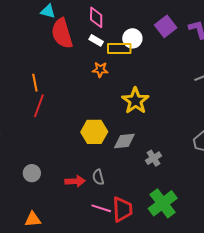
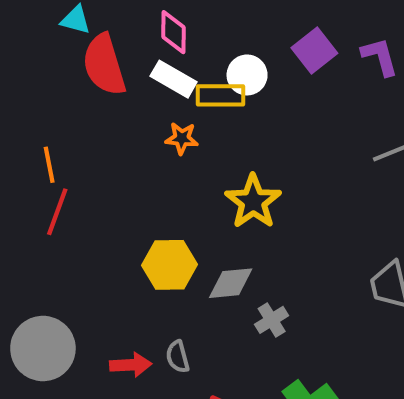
white rectangle: (96, 40) -> (174, 79), size x1.5
gray cross: (154, 158) -> (272, 320), moved
gray circle: (32, 173) -> (43, 349), size x1.8

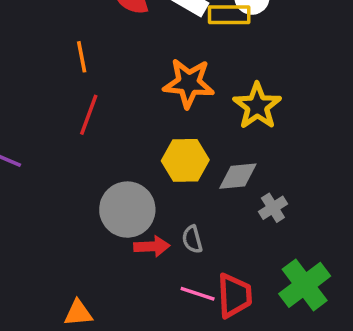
orange star: (182, 138) -> (189, 83), moved, size x1.8
orange line: (49, 165) -> (82, 57), moved
gray circle: (43, 349) -> (127, 210), moved

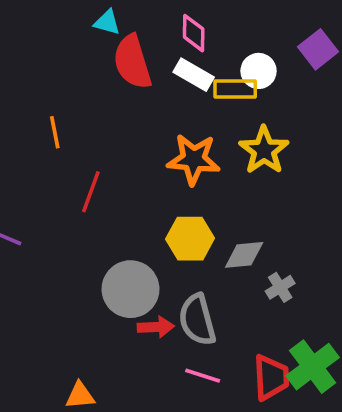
orange line: (82, 57) -> (55, 132), moved
yellow star: (257, 106) -> (264, 150), moved
gray semicircle: (192, 239) -> (197, 320), size x1.8
red trapezoid: (234, 296) -> (271, 377), moved

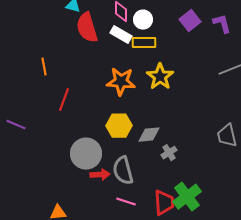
white circle: (259, 71) -> (143, 20), moved

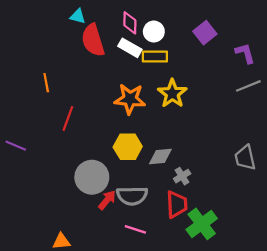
purple L-shape: (222, 24) -> (245, 53), moved
gray semicircle: (123, 171) -> (132, 196), turned -76
red arrow: (100, 175) -> (107, 200), turned -48
red trapezoid: (164, 203) -> (177, 204), moved

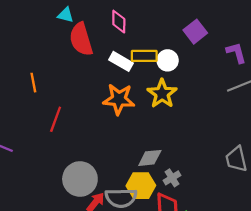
white circle: (154, 32) -> (168, 60), moved
white rectangle: (130, 48) -> (121, 61), moved
yellow hexagon: (128, 147) -> (141, 186), moved

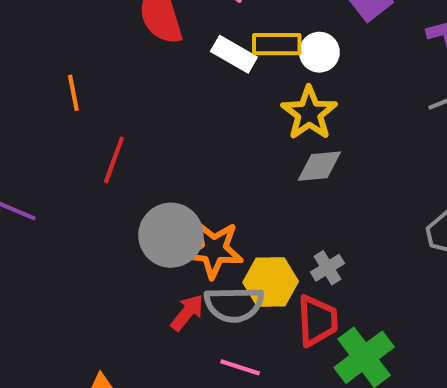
orange star: (119, 99) -> (214, 249), moved
gray diamond: (150, 158) -> (319, 166), moved
gray circle: (80, 179) -> (171, 235), moved

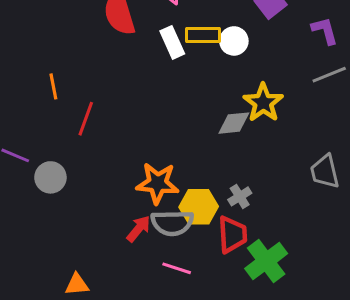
white rectangle: (234, 54) -> (172, 42), turned 36
orange line: (73, 93) -> (53, 86), moved
yellow star: (309, 113) -> (263, 103), moved
gray circle: (171, 235) -> (50, 177), moved, size x0.7

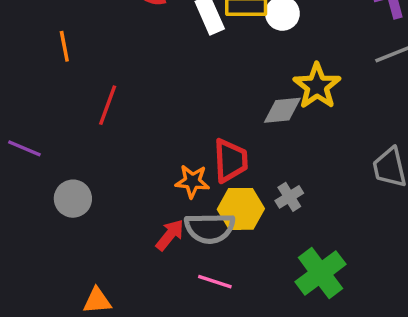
orange line: (53, 86) -> (64, 46), moved
gray circle: (50, 177) -> (73, 199), moved
orange star: (158, 183) -> (192, 181), size x0.7
red trapezoid: (232, 235) -> (230, 161), moved

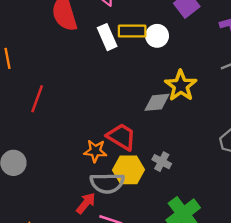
red trapezoid: (230, 161) -> (121, 137), turned -56
gray cross: (289, 197) -> (162, 162), turned -30
red arrow: (170, 235) -> (86, 203), moved

